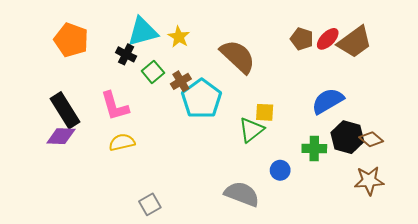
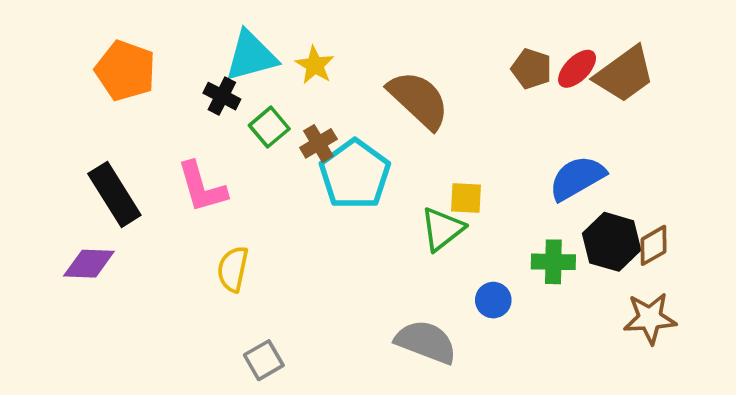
purple diamond: (61, 136) -> (89, 264), moved
brown diamond: (371, 139) -> (654, 245), turned -70
yellow semicircle: (122, 142) -> (233, 269), moved, turned -65

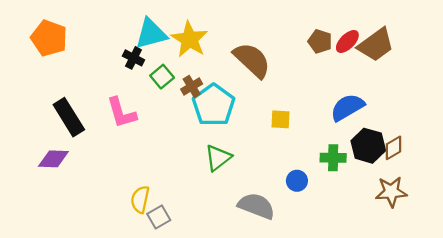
yellow star: (315, 65) -> (189, 39), size x1.6
orange pentagon: (125, 71) -> (49, 38), moved
green triangle: (442, 229) -> (218, 158), moved
yellow semicircle: (233, 269) -> (140, 199), moved

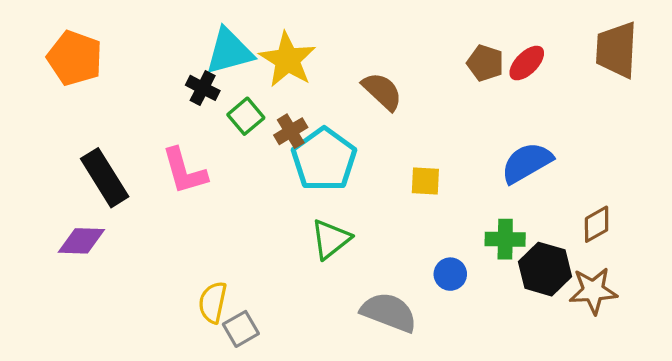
brown trapezoid: (376, 45) -> (616, 50), moved, turned 129
brown semicircle: (252, 60) -> (382, 91), size x0.7
black hexagon: (368, 146) -> (545, 269), moved

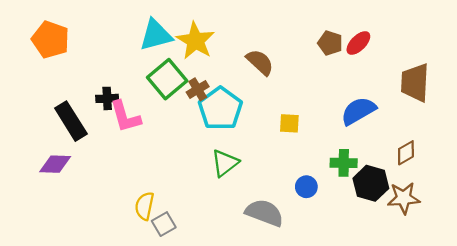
brown trapezoid: (616, 50) -> (415, 83), moved
black cross: (203, 88) -> (107, 98), moved, turned -30
green square: (246, 116) -> (167, 79), size x1.6

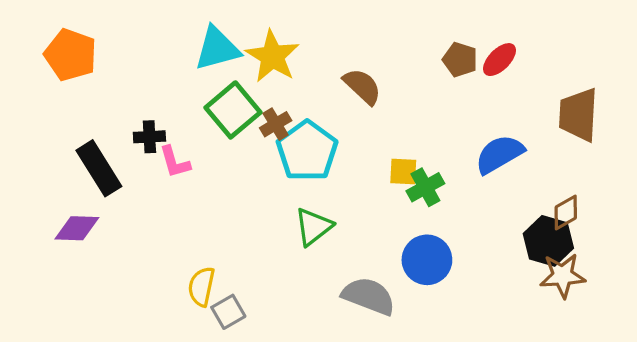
pink L-shape: (125, 117) -> (175, 162), size x0.7
green cross: (344, 163) -> (425, 187), moved, turned -30
black hexagon: (371, 183) -> (548, 241), moved
blue circle: (306, 187) -> (427, 260), size x1.6

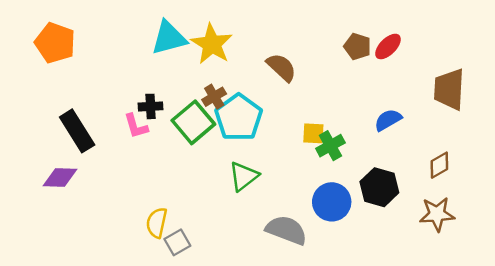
green square: (233, 110) -> (193, 122), moved
black cross: (149, 137) -> (151, 106), moved
blue semicircle: (499, 154) -> (388, 120), size x0.7
black hexagon: (548, 241) -> (379, 187), moved

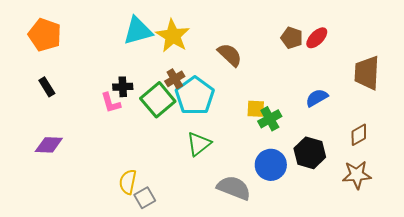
black rectangle: (77, 131) -> (47, 87), moved, size x0.6

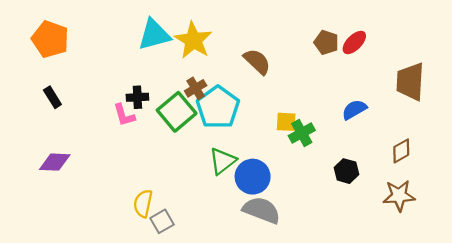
black hexagon: (310, 153) -> (346, 171), size x0.7
blue circle: (271, 165) -> (253, 177), moved

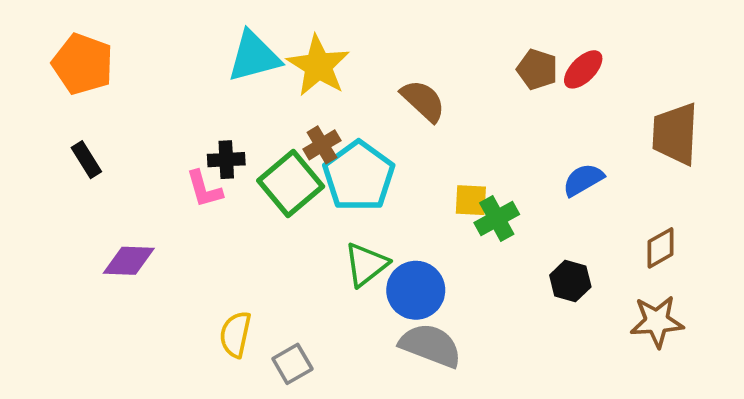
purple diamond: (55, 162) -> (129, 261), moved
gray square: (162, 221) -> (292, 364), moved

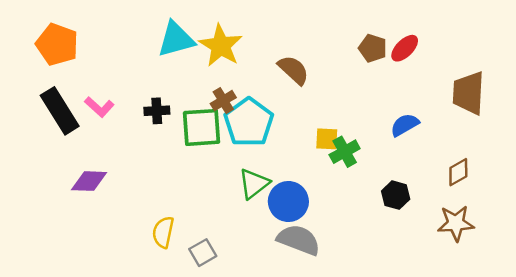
black rectangle: (86, 160) -> (60, 111), size x1.8
green square: (291, 184) -> (202, 127), turned 36
pink L-shape: (204, 189) -> (99, 107), moved, turned -32

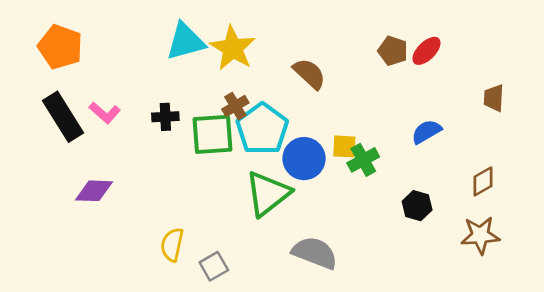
brown trapezoid: (469, 93) -> (494, 98), size x0.6
green triangle: (254, 184) -> (268, 194), size x1.4
blue circle: (288, 201) -> (304, 159), moved

